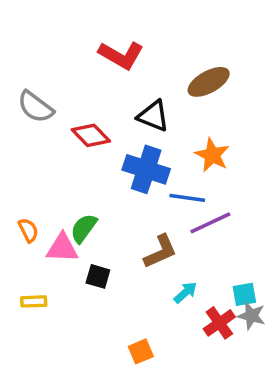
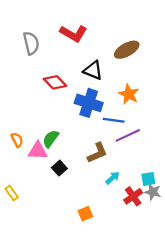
gray semicircle: (35, 107) -> (31, 43), moved, turned -140
black square: (98, 276) -> (59, 168), turned 32
yellow rectangle: (34, 301) -> (12, 193), moved, turned 56

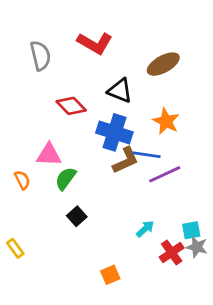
pink triangle: (38, 151) -> (49, 155), moved
brown L-shape: (97, 153) -> (126, 160), moved

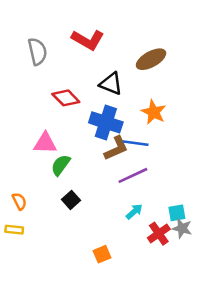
purple line: (165, 174) -> (133, 175), moved
orange semicircle: (22, 180) -> (19, 201), moved
yellow rectangle: (15, 248) -> (14, 230), turned -48

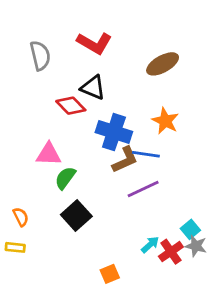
black triangle: (111, 84) -> (93, 88), moved
black square: (71, 200) -> (76, 215), size x1.5
cyan arrow: (134, 212) -> (150, 245), moved
cyan square: (177, 213) -> (190, 229), turned -30

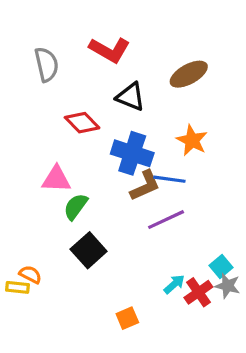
black triangle: (93, 88) -> (131, 97), moved
orange semicircle: (21, 217) -> (30, 274), moved, turned -36

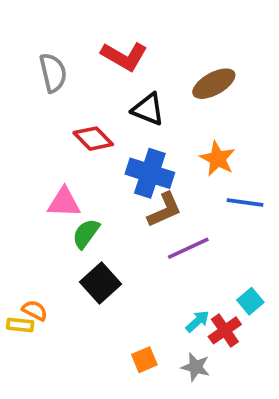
blue line: (169, 179) -> (245, 202), moved
gray star: (228, 286) -> (196, 367), moved

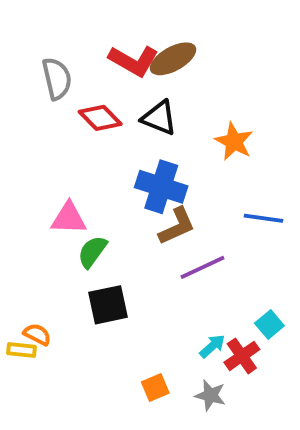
brown ellipse: (214, 84) -> (173, 59), moved
red diamond: (93, 139) -> (100, 118), moved
orange star: (218, 159) -> (234, 141), moved
black square: (101, 283) -> (108, 305), turned 30

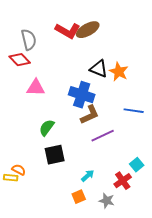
red diamond: (100, 118) -> (20, 60), moved
black triangle: (159, 118) -> (99, 69), moved
pink triangle: (69, 218) -> (36, 88), moved
cyan arrow: (212, 346) -> (88, 176), moved

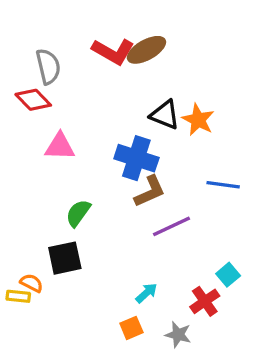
black square: (55, 155) -> (65, 258), moved

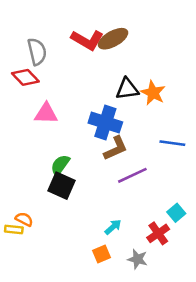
black triangle: (165, 115) -> (127, 89), turned -30
black square: (65, 258) -> (61, 186), moved, turned 36

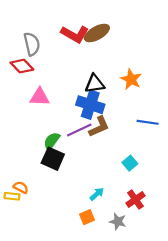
black triangle: (127, 89) -> (95, 84), moved
purple line: (132, 175) -> (79, 130), moved
cyan square: (176, 213) -> (130, 163), moved

